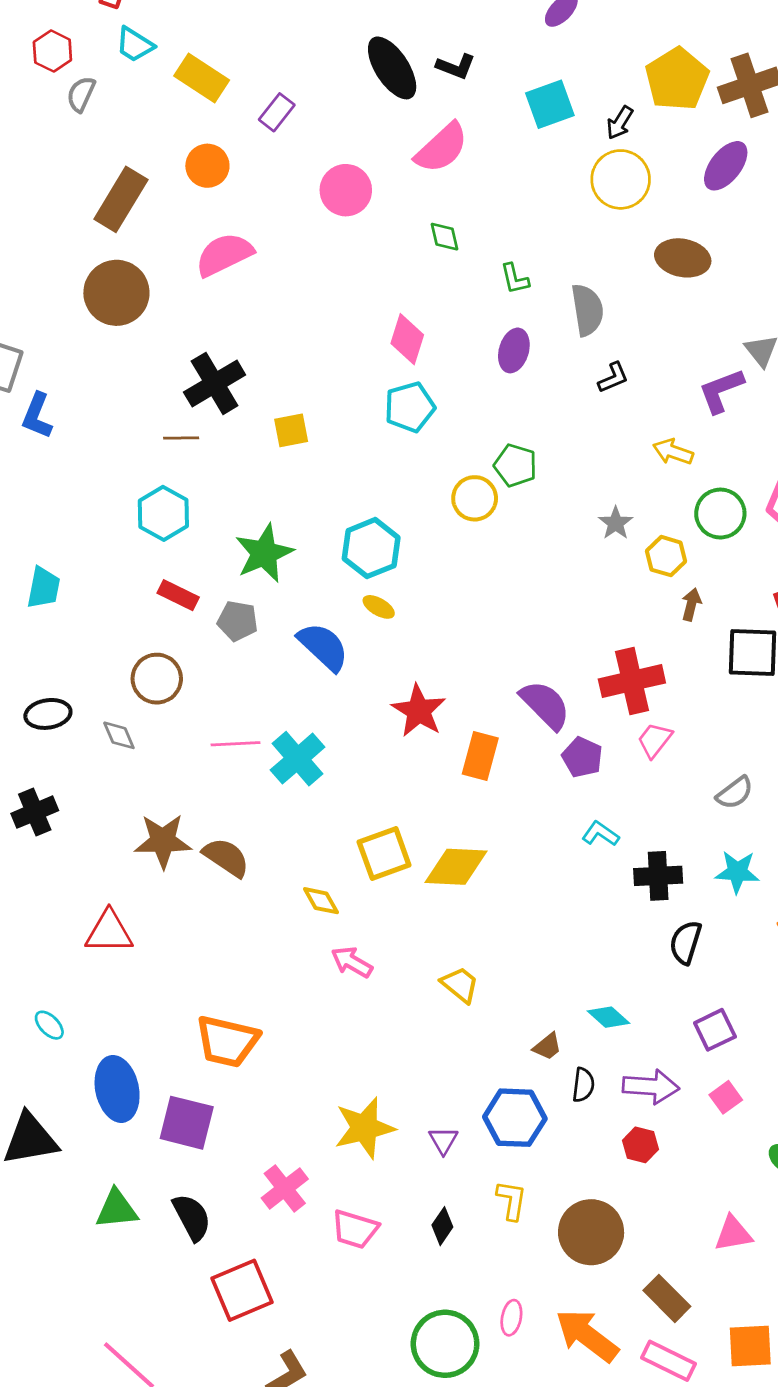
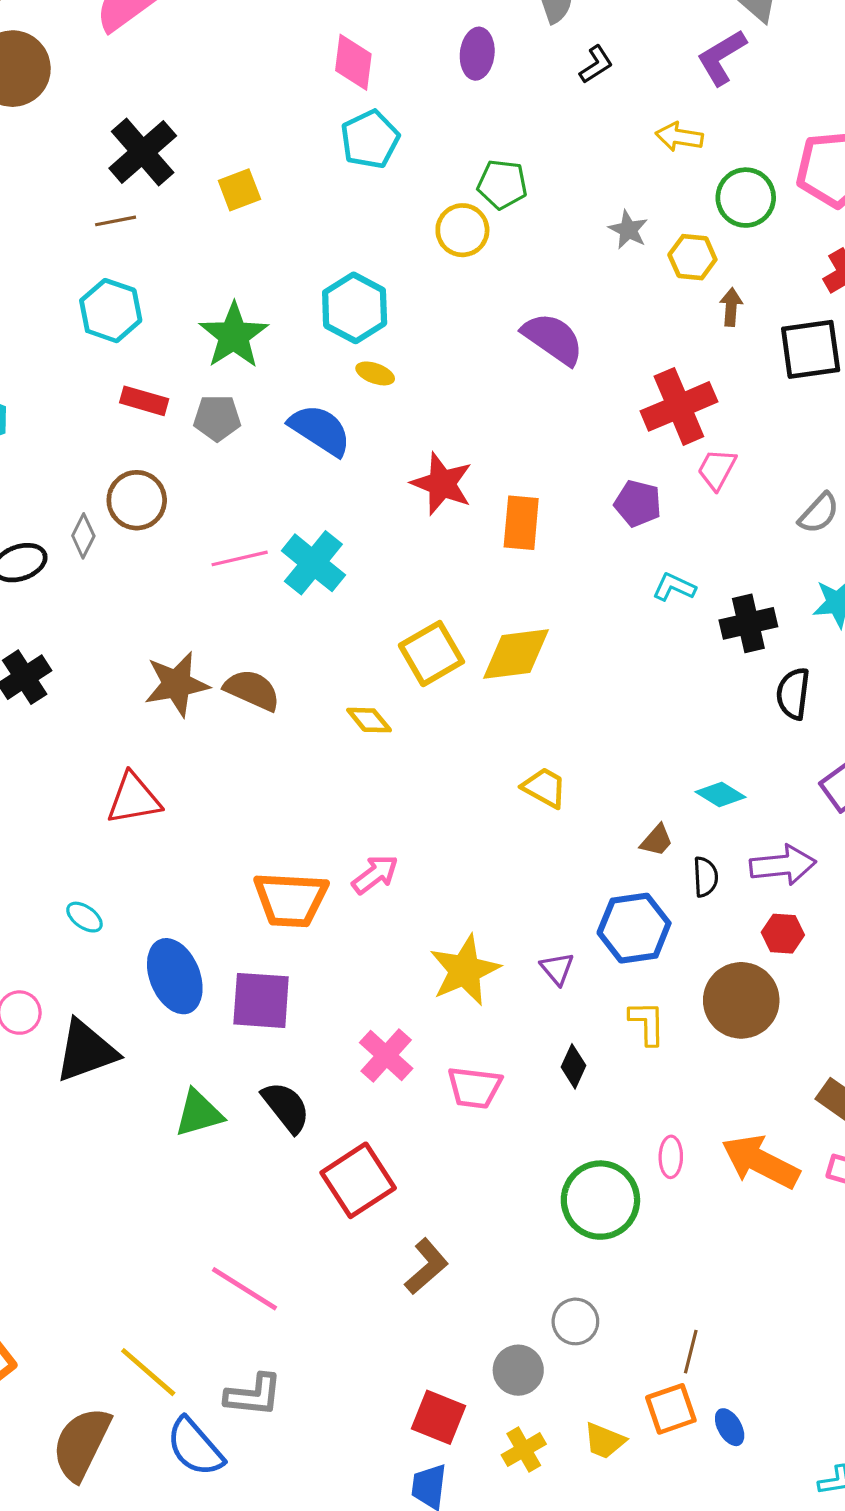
purple semicircle: (545, 705) -> (553, 339), moved
gray diamond: (119, 735) -> (83, 536), moved, turned 60
pink arrow: (352, 962) -> (375, 874), moved, turned 123
brown circle: (591, 1232) -> (741, 1000), moved

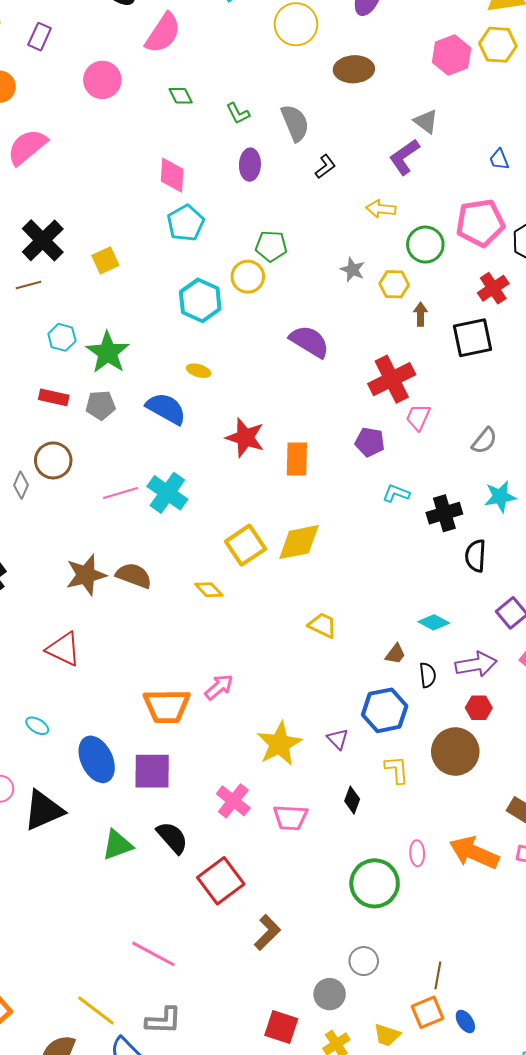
cyan hexagon: (355, 308) -> (200, 300), moved
cyan hexagon: (111, 311) -> (62, 337), moved, size x0.7
red triangle: (134, 799) -> (63, 649), turned 39

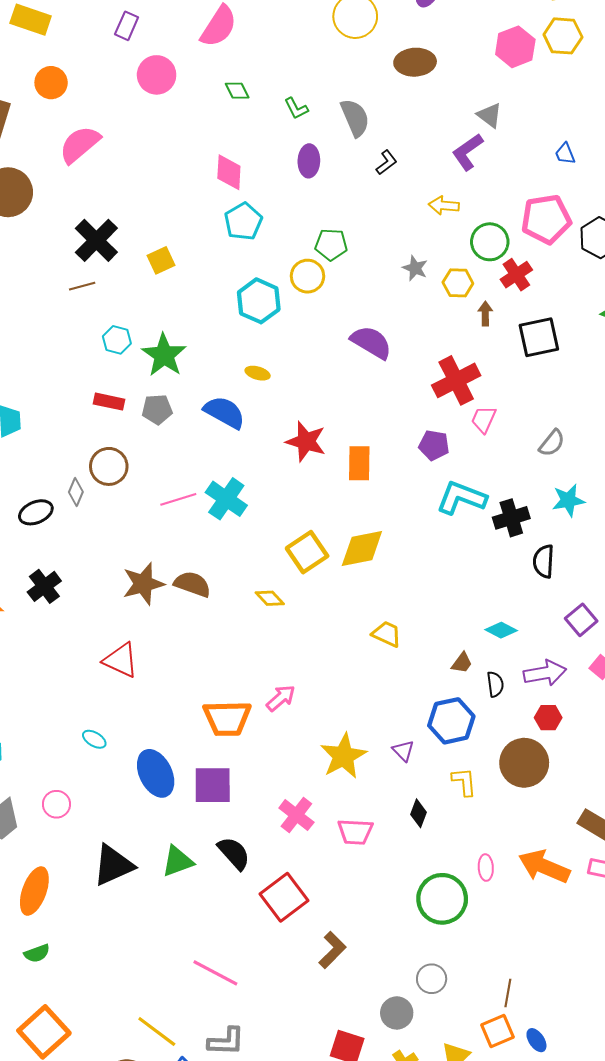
purple rectangle: (40, 37) -> (127, 26), moved
red cross: (493, 288) -> (516, 275), moved
cyan L-shape: (396, 493) -> (461, 498), size x1.8
black triangle: (44, 810) -> (113, 865), moved

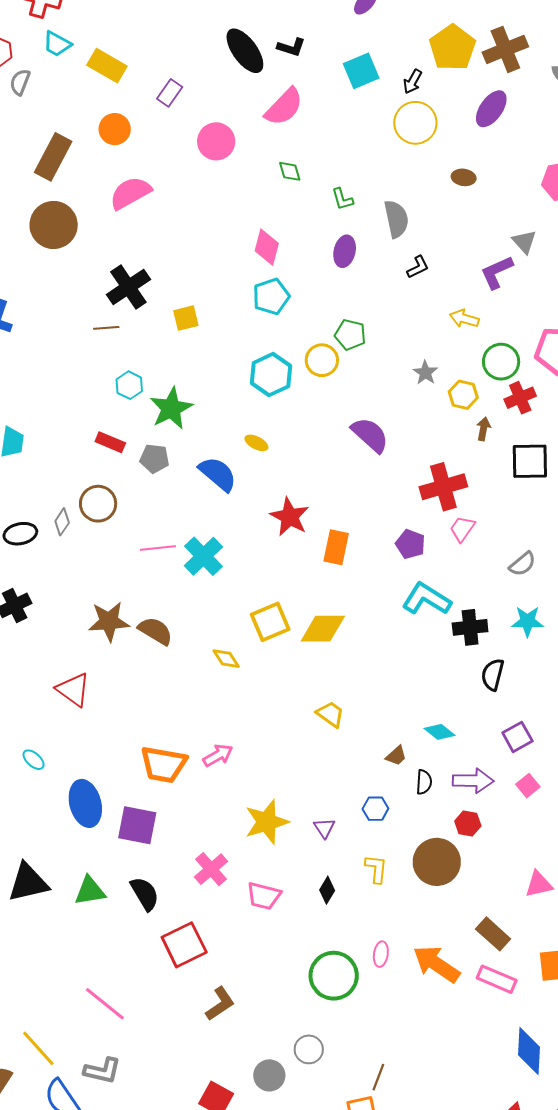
purple rectangle: (127, 26) -> (170, 93), moved
brown ellipse: (415, 62) -> (464, 177), size x0.6
blue hexagon: (451, 721) -> (375, 809), size x0.6

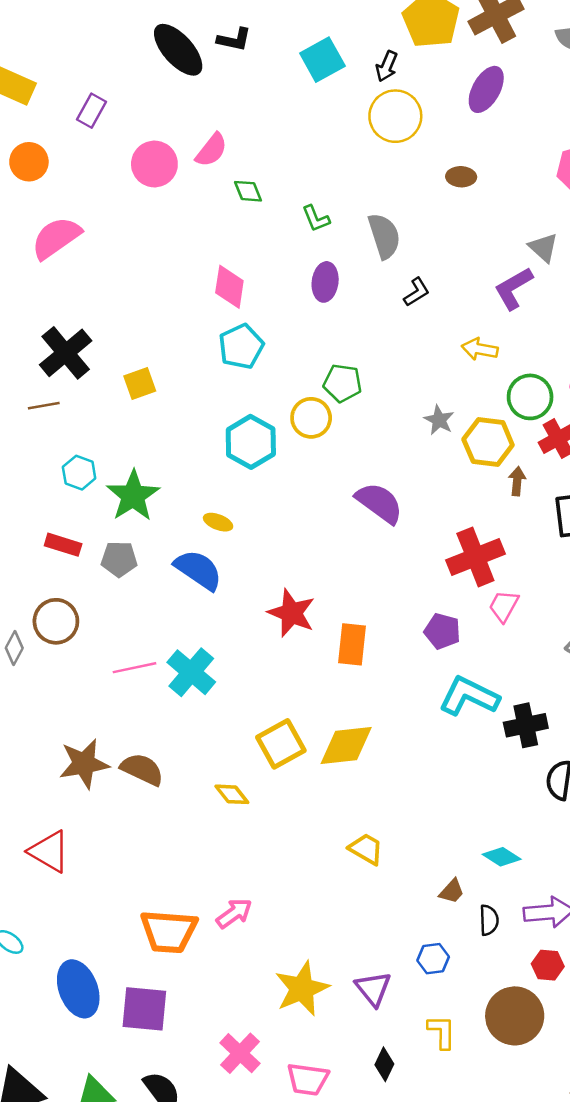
pink semicircle: (284, 107) -> (211, 150), moved, size x0.7
yellow hexagon: (463, 395) -> (488, 442), size x1.4
yellow ellipse: (256, 443) -> (218, 522), moved
purple triangle: (324, 828) -> (373, 989), size x1.4

